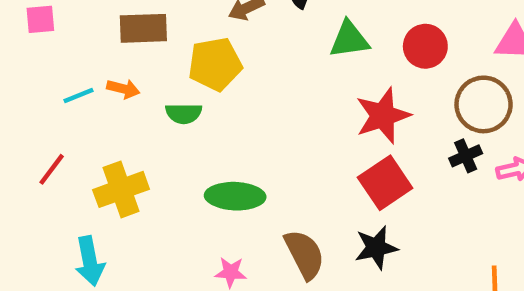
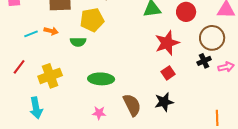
red square: (385, 183) -> (168, 73), size x0.6

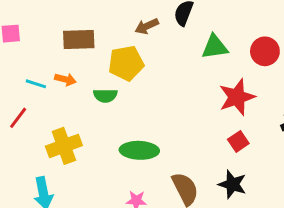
cyan line: (31, 34) -> (36, 84), turned 40
red line: (19, 67) -> (18, 118), moved
black star: (164, 102) -> (232, 184), turned 30

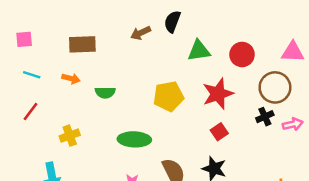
yellow pentagon: (126, 63) -> (169, 96), moved
cyan line: (36, 84) -> (32, 75), moved
yellow cross: (64, 146) -> (70, 136), size x0.7

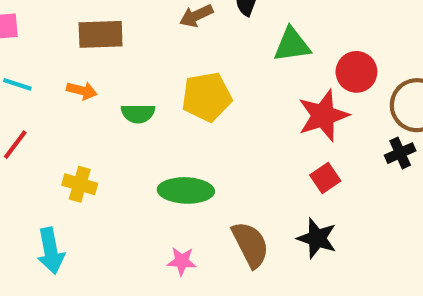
red circle: (242, 54) -> (356, 72), moved
yellow pentagon: (169, 96) -> (207, 97), moved
yellow cross: (70, 136) -> (80, 184), turned 36

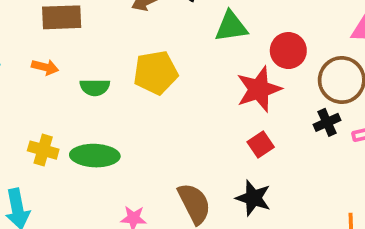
green ellipse: (186, 190) -> (95, 156), moved

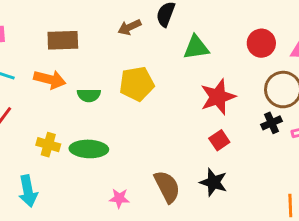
red circle: (288, 51) -> (261, 43), moved
orange arrow: (45, 67) -> (50, 79), size x1.5

